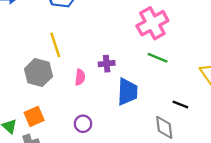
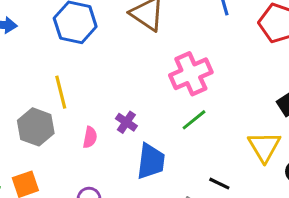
green line: (158, 58) -> (194, 120), turned -66
purple cross: (107, 64) -> (126, 122), turned 35

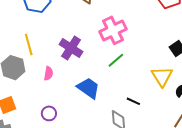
purple cross: (126, 122) -> (71, 48), moved, size x1.6
blue trapezoid: (151, 161) -> (88, 88), turned -60

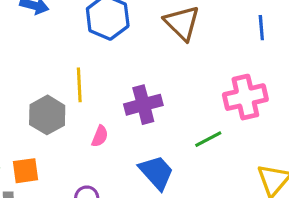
pink cross: (113, 30) -> (245, 97), moved
purple cross: (71, 48) -> (143, 105), turned 30

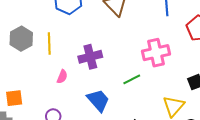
gray hexagon: (47, 115) -> (21, 39), moved

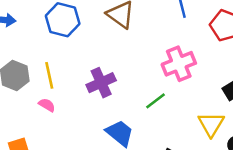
pink semicircle: (62, 77) -> (47, 105), moved, turned -72

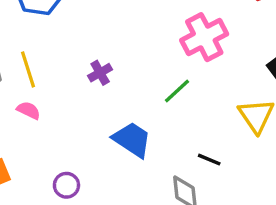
purple cross: (101, 83) -> (100, 73), size x0.6

